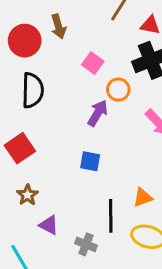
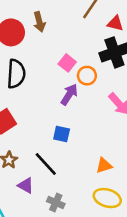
pink square: (93, 63) -> (67, 63), moved
black line: (111, 216) -> (46, 164), moved, turned -44

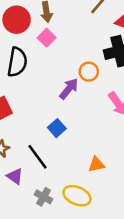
pink square: (67, 63) -> (47, 38), moved
blue square: (62, 134) -> (57, 128), turned 30
yellow ellipse: (107, 198) -> (77, 196), moved

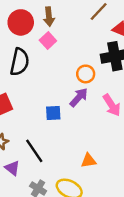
purple arrow: (69, 89) -> (79, 97), moved
blue square: (57, 128) -> (53, 113), moved, turned 35

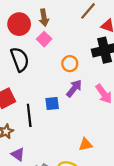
black semicircle: (20, 62) -> (20, 59), turned -30
orange circle: (86, 74) -> (70, 64), moved
black line: (34, 151) -> (29, 115), moved, turned 30

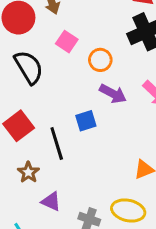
pink square: (44, 39) -> (67, 42), moved
purple arrow: (74, 88) -> (113, 94), turned 90

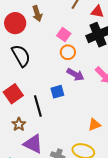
pink square: (67, 42) -> (64, 35), moved
purple triangle: (51, 201) -> (33, 144), size x1.5

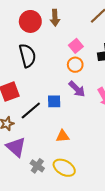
black line: (38, 106) -> (31, 110), turned 50
orange triangle: (94, 125) -> (63, 136), moved

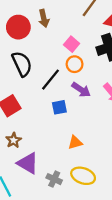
black line: (31, 110) -> (50, 80), moved

